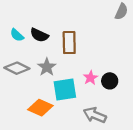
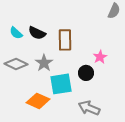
pink star: (91, 78) -> (100, 57), moved
black circle: (110, 81) -> (86, 73), moved

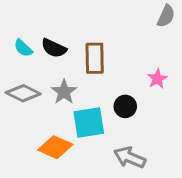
pink star: (100, 57) -> (157, 79), moved

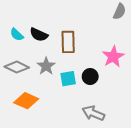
pink star: (157, 79) -> (113, 57), size x1.5
cyan square: (89, 122) -> (68, 79), moved, size x0.7
orange diamond: (55, 147) -> (26, 101), moved

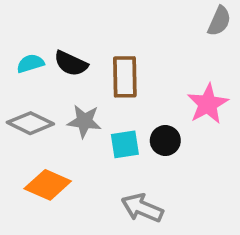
cyan semicircle: (17, 35) -> (30, 63), turned 120
gray star: (46, 66) -> (84, 121), turned -30
gray arrow: (93, 113) -> (142, 208), moved

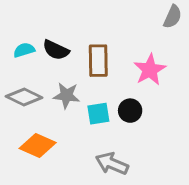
pink star: (208, 104) -> (150, 70), moved

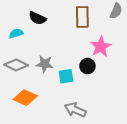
black semicircle: (56, 50) -> (38, 18), moved
brown rectangle: (98, 61) -> (82, 17), moved
black circle: (130, 111) -> (87, 66), moved

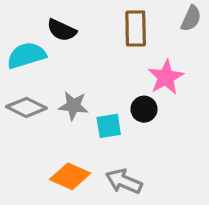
cyan semicircle: (16, 33) -> (26, 55), size x1.6
orange diamond: (25, 98) -> (70, 176), moved

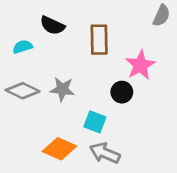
brown rectangle: (136, 28) -> (99, 40), moved
cyan semicircle: (26, 55) -> (23, 47), size x0.6
cyan square: (109, 126) -> (95, 122), moved, turned 30

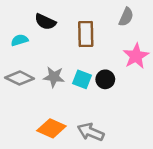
gray semicircle: (162, 16) -> (126, 17), moved
pink star: (140, 65) -> (136, 56), moved
cyan square: (95, 122) -> (82, 79), moved

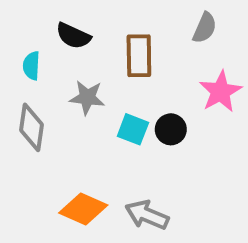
cyan semicircle: (20, 40) -> (31, 66), turned -70
gray star: (54, 77) -> (87, 97), moved
gray diamond: (20, 78) -> (31, 127), turned 72

